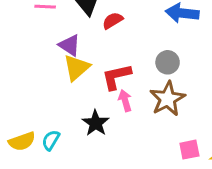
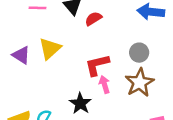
purple triangle: (70, 45) -> (21, 55), moved
yellow triangle: (77, 68) -> (50, 49), moved

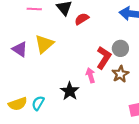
red L-shape: (97, 65) -> (104, 58), moved, turned 135
brown star: (140, 83) -> (120, 74), size x0.7

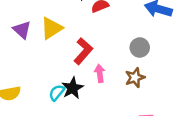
red L-shape: (104, 58) -> (83, 51), moved
cyan semicircle: (38, 103) -> (57, 93), moved

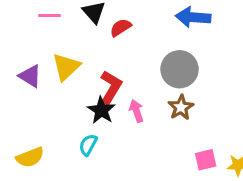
gray circle: (140, 48) -> (180, 69), size x1.5
black star: (73, 88) -> (101, 110), moved

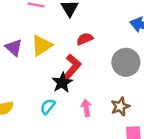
red semicircle: (121, 28) -> (85, 39), moved
brown star: (181, 107) -> (120, 107), moved
pink arrow: (136, 111) -> (86, 108), moved

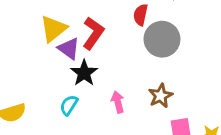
red semicircle: (85, 39) -> (141, 15), moved, turned -49
purple triangle: (14, 47) -> (69, 49), moved
red L-shape: (72, 67) -> (93, 33), moved

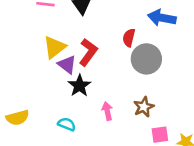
cyan semicircle: (69, 105) -> (67, 124), moved, turned 78

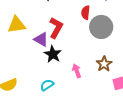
yellow triangle: (55, 47) -> (17, 25), moved, turned 36
cyan semicircle: (67, 124) -> (47, 85), turned -48

